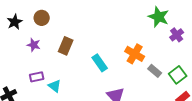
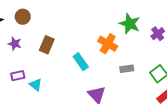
green star: (159, 17) -> (130, 24), moved
orange cross: (135, 54) -> (108, 44), moved
gray rectangle: (155, 71) -> (127, 69), moved, turned -48

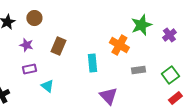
green star: (130, 24) -> (141, 25), turned 30
cyan rectangle: (81, 62) -> (92, 63), turned 30
purple rectangle: (18, 76) -> (29, 69), moved

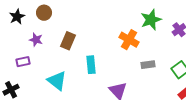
cyan rectangle: (92, 63) -> (91, 65), moved
purple rectangle: (29, 69) -> (23, 62), moved
cyan triangle: (47, 86) -> (57, 81), size x1.5

